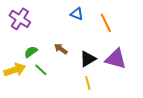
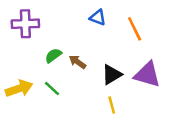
purple cross: (20, 19) -> (25, 24), turned -35
green semicircle: (31, 52) -> (53, 56), moved

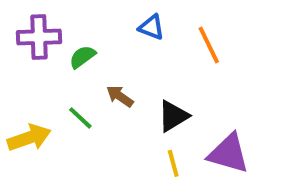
green semicircle: (53, 56) -> (82, 57), moved
purple triangle: (147, 75) -> (228, 154), moved
green line: (52, 89) -> (80, 118), moved

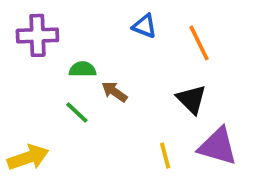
green semicircle: (82, 57) -> (83, 69), moved, turned 36
black triangle: (173, 116) -> (191, 99), moved, turned -44
yellow arrow: (29, 138) -> (28, 158), moved

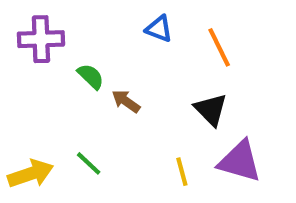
green semicircle: (83, 69) -> (91, 76), turned 44
green line: (77, 112) -> (89, 163), moved

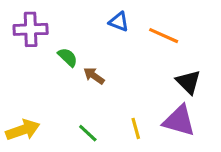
orange line: (219, 47) -> (164, 36), turned -40
black triangle: (211, 110) -> (188, 82), moved
green line: (89, 163) -> (88, 133), moved

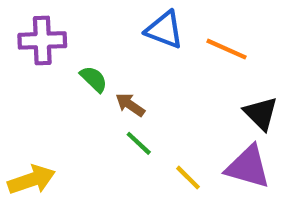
blue triangle: (119, 22) -> (164, 30), size x1.4
yellow line: (136, 128) -> (188, 178), turned -30
green line: (88, 133) -> (139, 143), moved

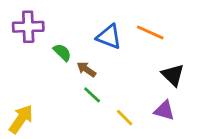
blue triangle: (164, 30) -> (109, 37), moved
purple triangle: (248, 167) -> (164, 110), size x0.7
yellow arrow: (32, 180) -> (21, 119), turned -36

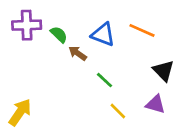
green semicircle: (62, 52) -> (59, 34), moved
brown arrow: (86, 69) -> (78, 53), moved
green line: (92, 95) -> (104, 80), moved

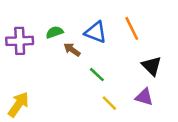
purple cross: (27, 25) -> (20, 41), moved
orange line: (142, 30) -> (132, 28), turned 40
green semicircle: (59, 34) -> (55, 32), turned -63

